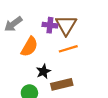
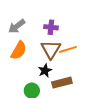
brown triangle: (66, 25) -> (51, 49), moved
orange semicircle: (29, 47) -> (19, 50), moved

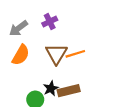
purple cross: (51, 27) -> (50, 22), moved, turned -32
black star: (45, 71) -> (51, 88), moved

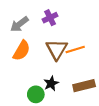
brown rectangle: (69, 91) -> (84, 86), moved

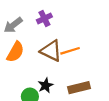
brown triangle: (57, 49) -> (51, 51), turned -35

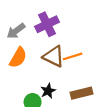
purple cross: (44, 18) -> (47, 24), size x1.5

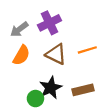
orange line: (73, 56) -> (87, 50), moved
black star: (48, 91) -> (51, 88), size x1.5

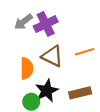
gray arrow: (19, 29) -> (23, 22), moved
orange semicircle: (21, 55) -> (27, 68), moved, turned -30

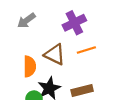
purple cross: (46, 24) -> (74, 23), moved

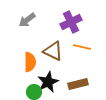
orange line: (86, 50) -> (82, 47), turned 30

